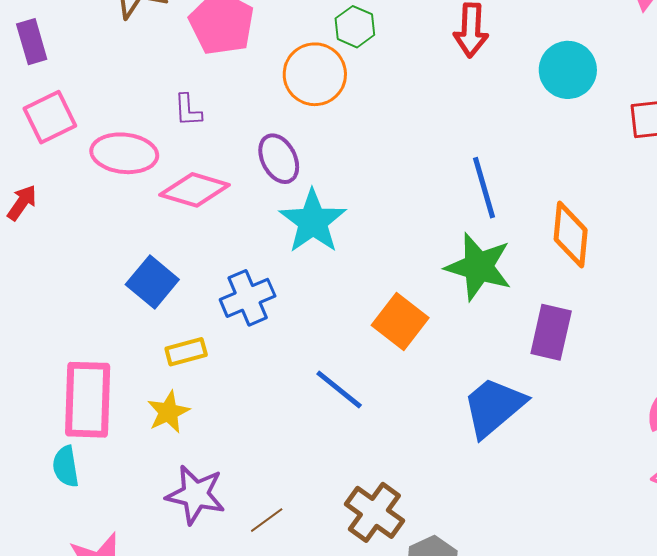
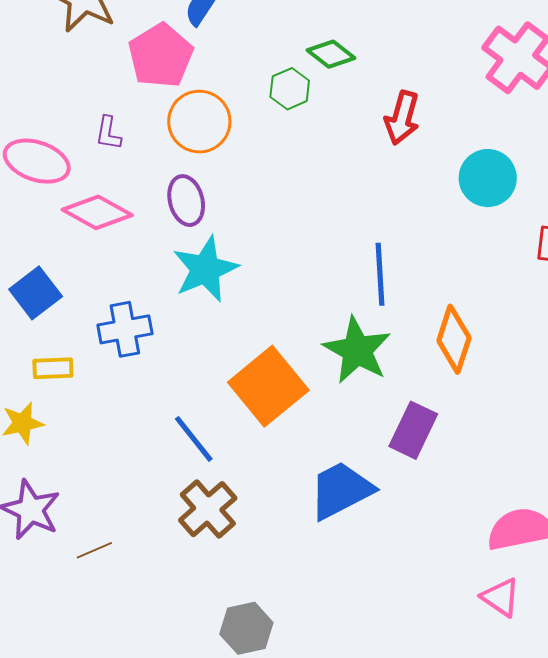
orange circle: (315, 74) -> (199, 122), moved
orange square: (400, 322) -> (268, 386), size x1.4
brown cross: (374, 512) -> (208, 509), moved

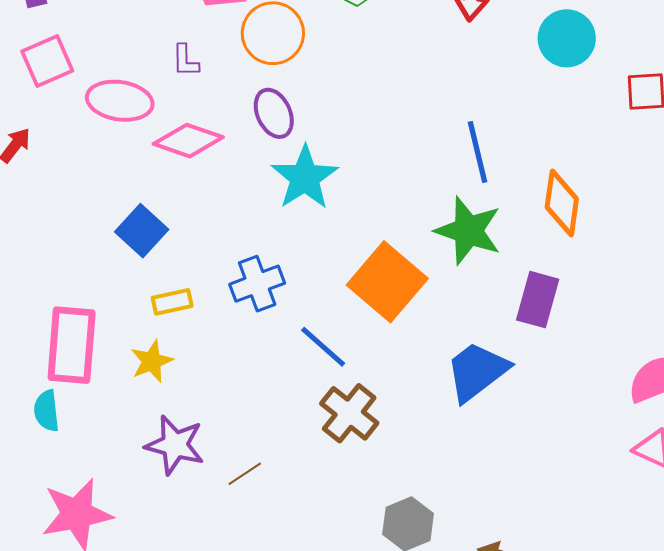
blue cross: (125, 329) -> (257, 284), moved

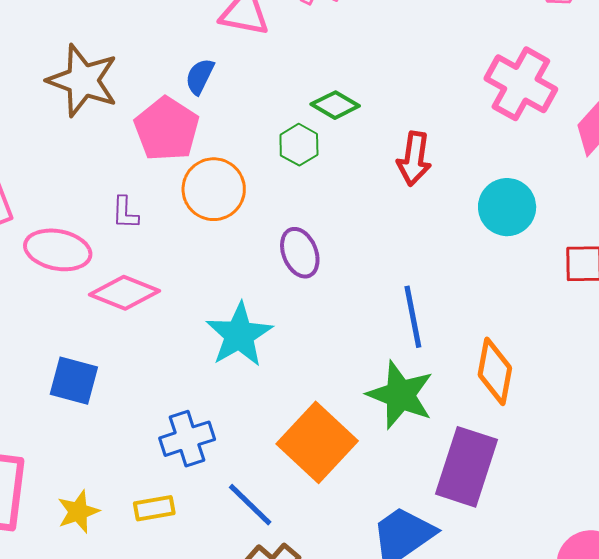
purple ellipse: (274, 113) -> (300, 253), moved
blue square: (142, 231) -> (74, 381), turned -30
purple rectangle: (538, 300) -> (467, 467), size x1.4
yellow rectangle: (172, 302) -> (154, 508), moved

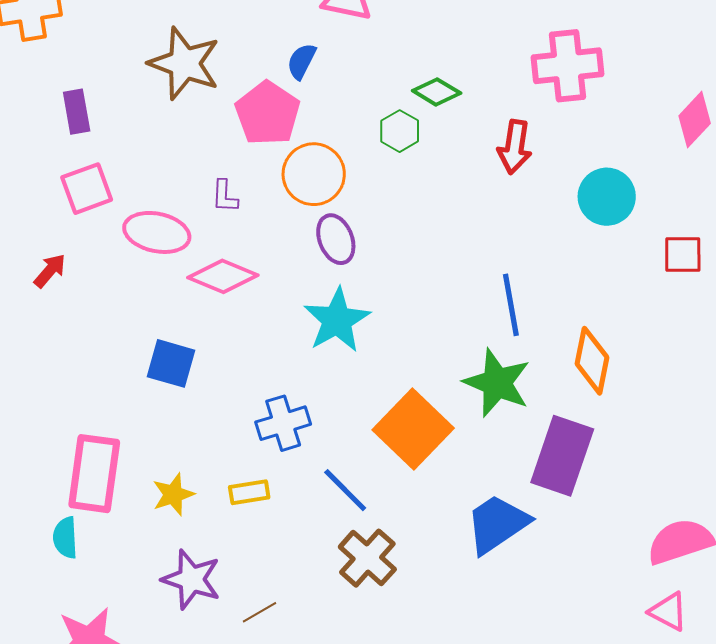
pink cross: (521, 84) -> (567, 66), moved, turned -36
purple ellipse: (300, 253) -> (336, 239), moved

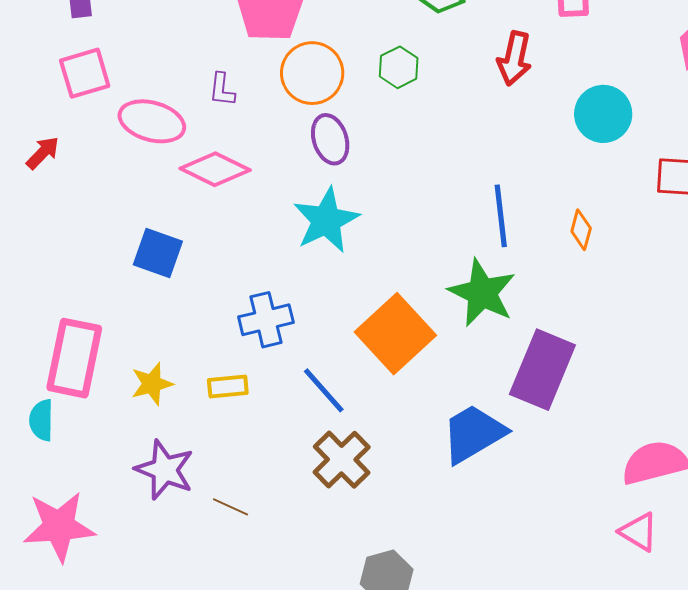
green hexagon: (400, 131) -> (399, 67), moved
orange diamond: (592, 361) -> (581, 230), moved, size x0.6
brown line: (259, 612) -> (230, 507), turned 51

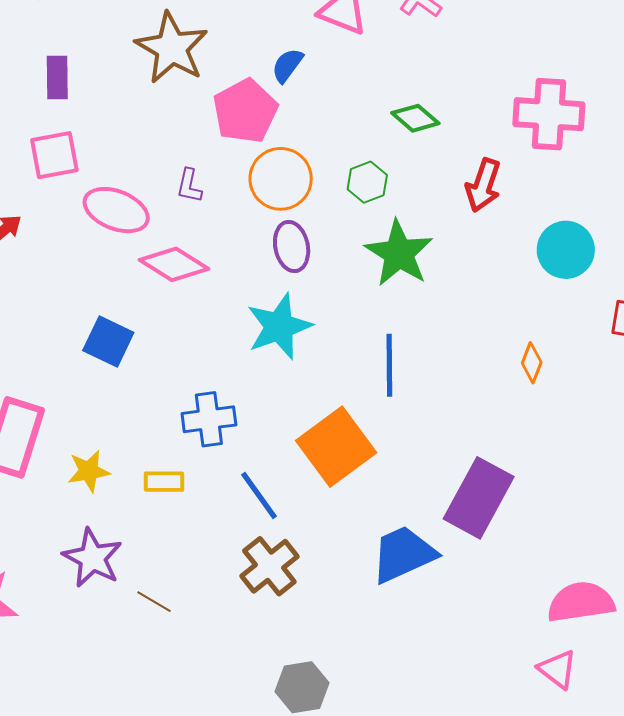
blue line: (501, 216) -> (389, 365), moved
green star: (482, 293) -> (399, 253), moved

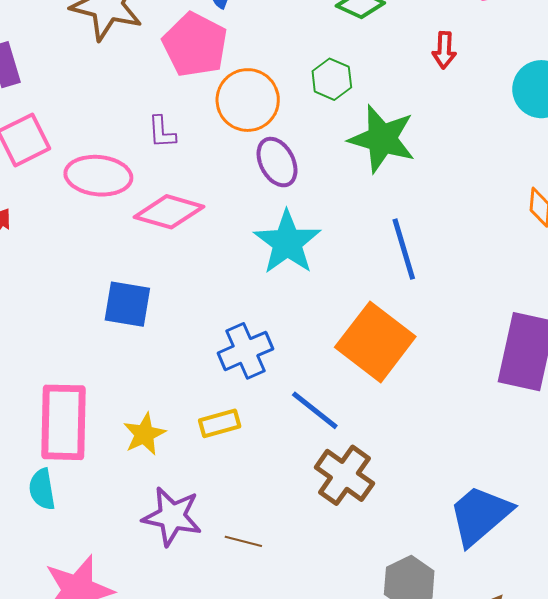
red arrow: (483, 185) -> (444, 50), size x0.7
blue trapezoid: (403, 554) -> (480, 515), moved

